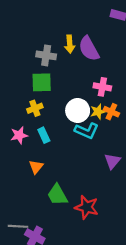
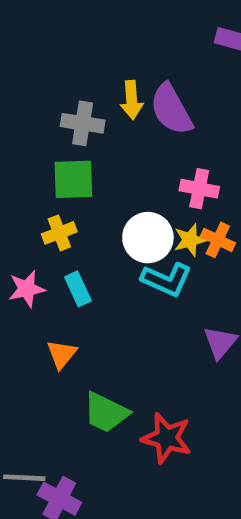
green trapezoid: (57, 195) -> (106, 412), turned -35

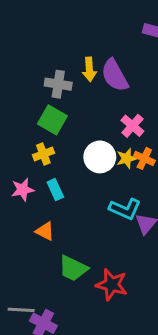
green square: (73, 179) -> (52, 120), turned 32
pink cross: (199, 189) -> (132, 126), turned 30
cyan L-shape: (167, 280) -> (125, 209), moved
orange triangle: (62, 354) -> (45, 231), turned -42

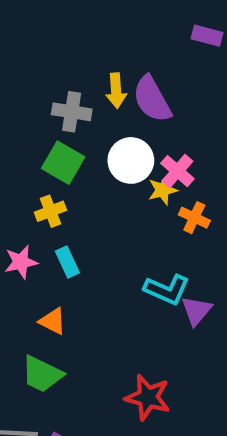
white circle: (100, 157) -> (131, 160), moved
yellow star: (127, 158) -> (163, 190), moved
green trapezoid: (73, 268) -> (42, 374), moved

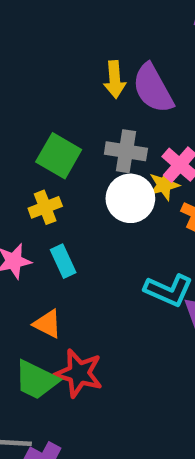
gray cross: (72, 112) -> (126, 151), moved
white circle: (131, 160) -> (130, 198), moved
red star: (148, 397) -> (79, 373), moved

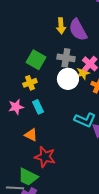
green trapezoid: (36, 380) -> (28, 177), moved

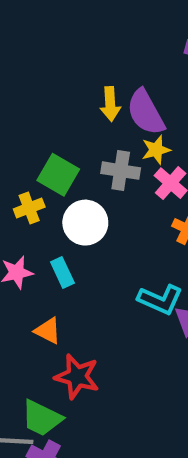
yellow star: (83, 73) -> (156, 150), moved
white circle: (68, 79) -> (85, 223), moved
yellow cross: (30, 83) -> (29, 208), moved

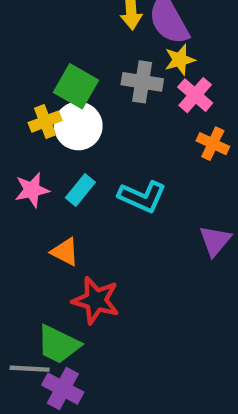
white circle: (85, 223) -> (78, 126), moved
cyan rectangle: (62, 272) -> (80, 190), turned 64
cyan L-shape: (160, 300) -> (142, 197), moved

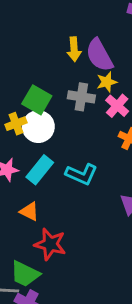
cyan rectangle: (80, 190) -> (40, 170), size x1.4

